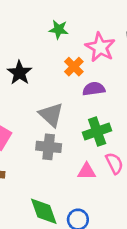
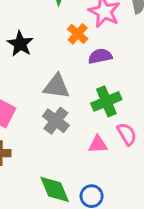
gray triangle: (51, 115) -> (56, 86), turned -32
gray cross: (49, 147) -> (56, 121), turned 35

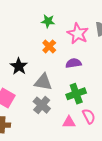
orange cross: (78, 34) -> (49, 46), moved
black star: (20, 44) -> (19, 66), moved

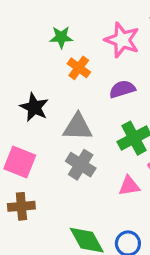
green star: (48, 21) -> (61, 37), moved

